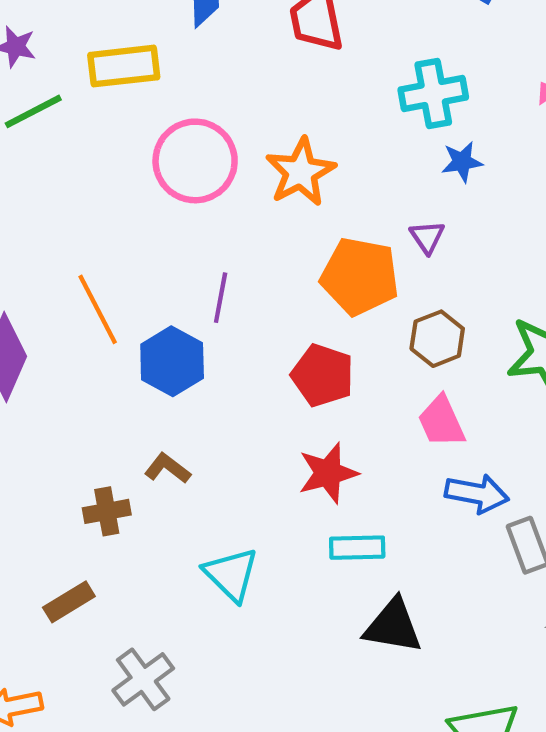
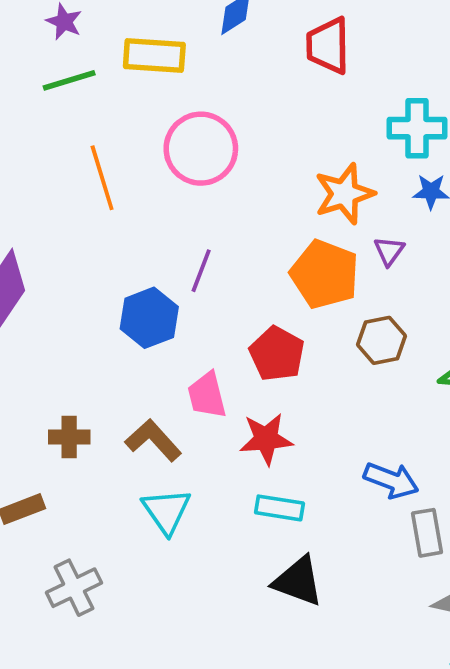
orange star: (301, 172) -> (344, 194), moved
orange line: (98, 309) -> (102, 178), moved
pink trapezoid: (441, 422) -> (207, 395), moved
brown L-shape: (167, 468) -> (153, 440), moved, size x1.4

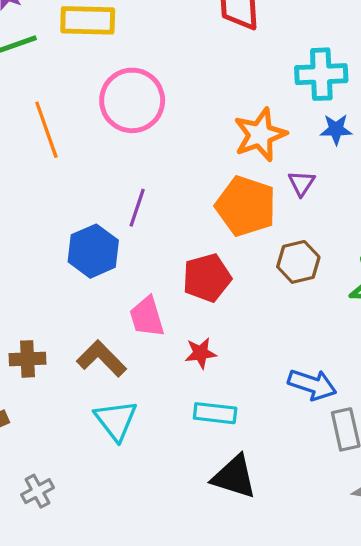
red pentagon: (277, 354) -> (207, 278), turned 30
red star: (266, 439) -> (201, 353), size x0.7
gray cross: (74, 588) -> (37, 491), size x0.7

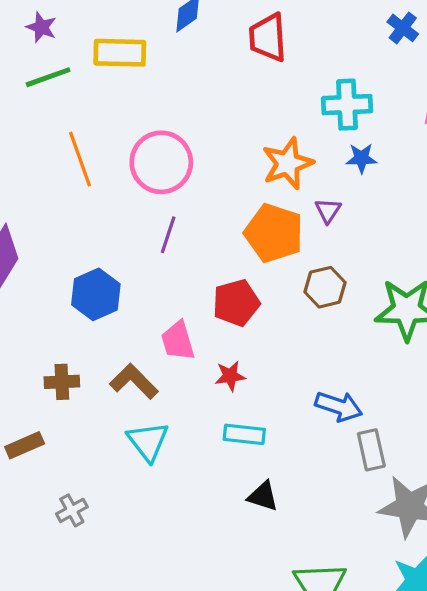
pink circle: (132, 100) -> (161, 162), moved
blue hexagon: (93, 251) -> (96, 294), moved
black triangle: (234, 477) -> (263, 496), size x0.7

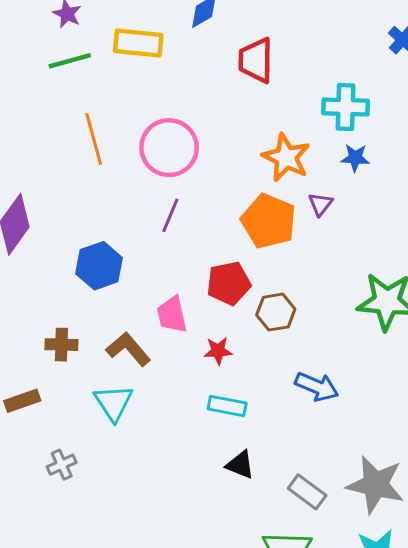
red trapezoid: (268, 38) -> (256, 60), moved
orange star: (288, 163) -> (286, 157), turned -30
brown hexagon: (325, 287) -> (276, 312), moved
cyan triangle: (148, 441) -> (114, 403), moved
gray rectangle: (371, 450) -> (307, 492), moved, turned -45

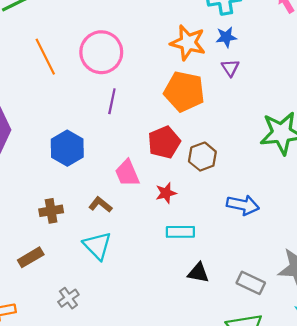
blue star: (355, 158) -> (226, 37), moved
purple triangle: (320, 204) -> (230, 68), moved
brown L-shape: (128, 349) -> (100, 205), size x0.7

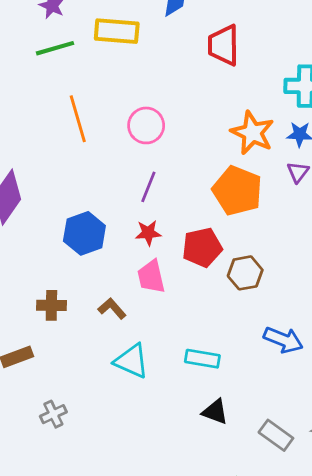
pink circle: (101, 52) -> (146, 125), size x0.7
red star: (166, 193) -> (148, 233), moved
cyan triangle: (97, 246) -> (132, 361), moved, turned -32

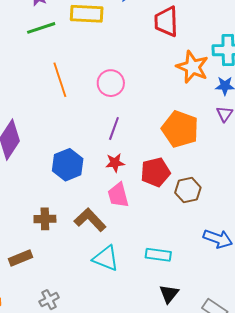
orange star: (252, 133) -> (192, 67), moved
brown L-shape: (112, 309) -> (90, 220), size x1.5
black triangle: (215, 412) -> (169, 294), turned 50

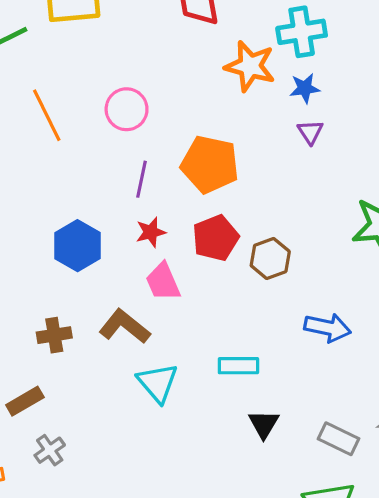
orange pentagon: (180, 129) -> (210, 164), moved
cyan triangle: (106, 258) -> (158, 383), turned 36
gray cross: (49, 300) -> (50, 450), moved

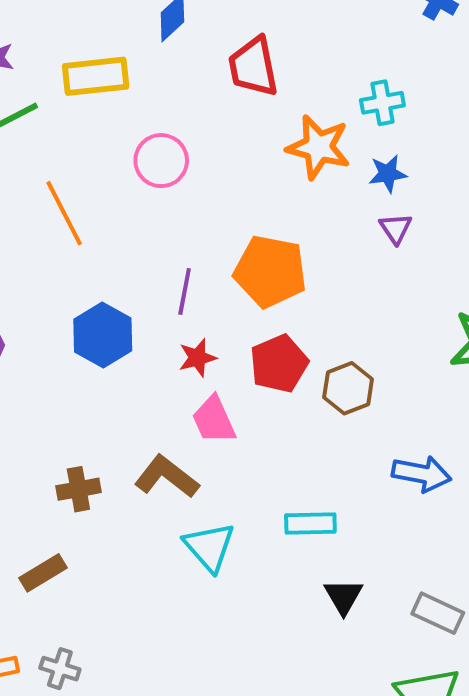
cyan cross: (302, 32) -> (382, 103), size x0.7
pink circle: (127, 109) -> (161, 161), moved
blue hexagon: (78, 246) -> (103, 335), moved
gray cross: (50, 450) -> (60, 669), moved, turned -36

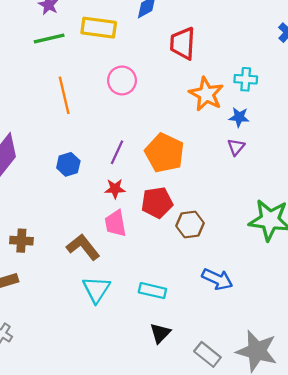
blue hexagon: (103, 335) -> (68, 164), size x0.7
brown cross: (78, 489) -> (21, 241), moved

